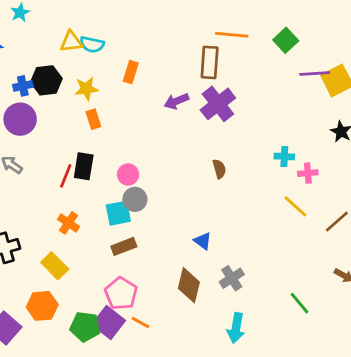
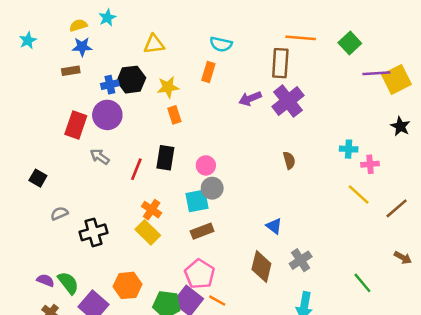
cyan semicircle: (92, 44) -> (221, 44), moved
red line: (66, 176) -> (136, 169), moved
yellow rectangle: (55, 266) -> (148, 232), moved

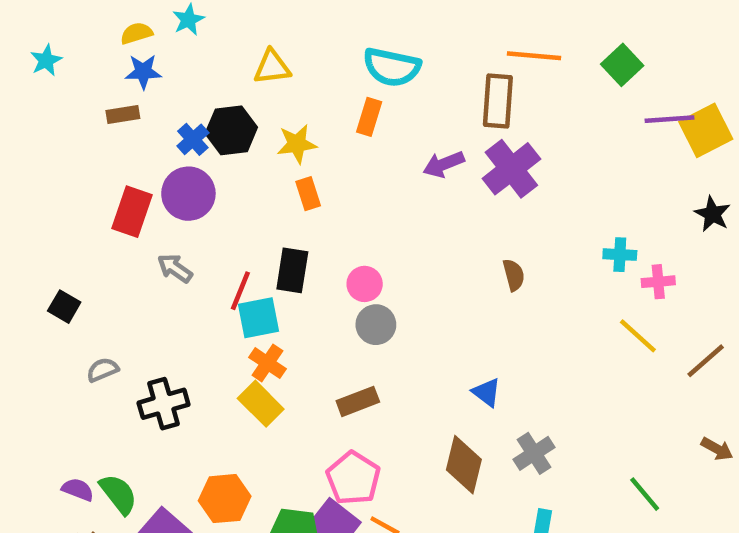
cyan semicircle: (221, 44) -> (392, 67), size x1.4
blue cross: (110, 85) -> (193, 139), turned -30
cyan square: (197, 201) -> (258, 318), moved

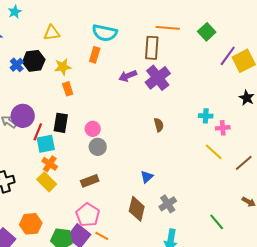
purple line: (670, 119) -> (228, 56), turned -50
purple circle: (188, 194) -> (23, 116), moved
blue triangle: (487, 392) -> (147, 177), turned 40

